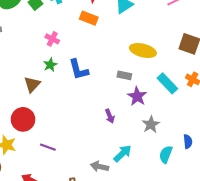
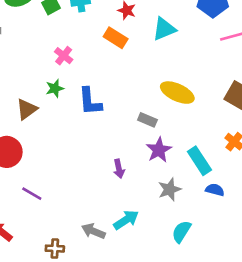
cyan rectangle: (167, 83) -> (199, 161), moved
blue semicircle: (188, 142) -> (215, 190), moved, turned -80

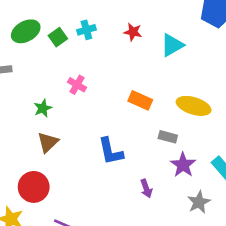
orange rectangle: (116, 38) -> (140, 100), moved
green star: (55, 88) -> (43, 108), moved
blue L-shape: (90, 101) -> (111, 151), moved

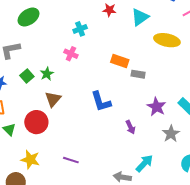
cyan cross: (86, 30) -> (80, 29), moved
green square: (58, 37) -> (27, 76), moved
yellow ellipse: (194, 106) -> (167, 40), moved
gray rectangle: (168, 137) -> (138, 74), moved
red circle: (34, 187) -> (36, 122), moved

